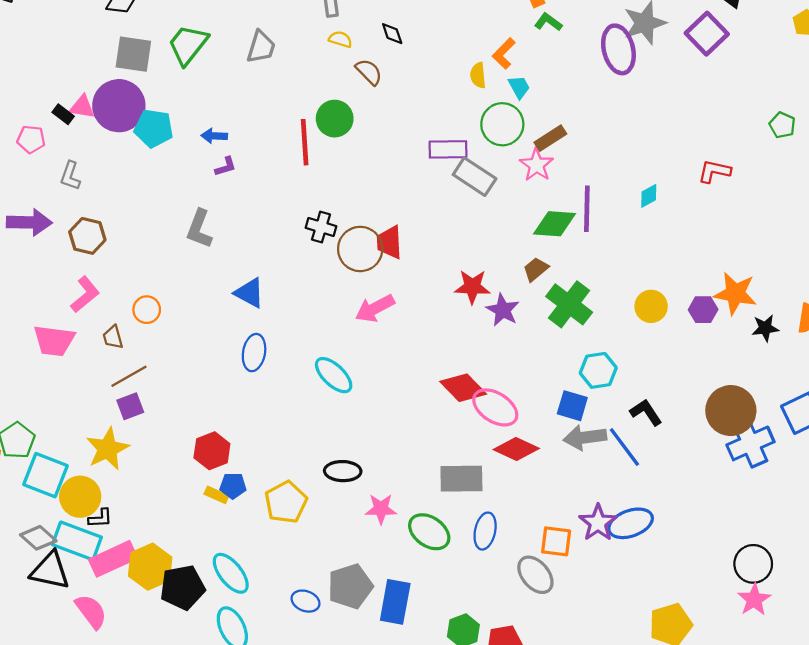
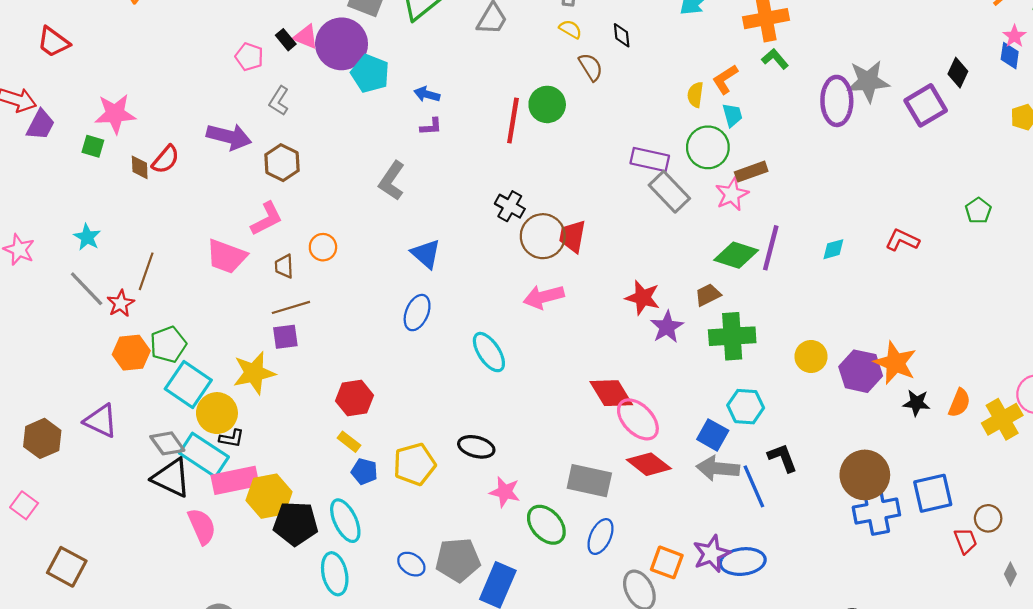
green cross: (569, 304) -> (732, 336), turned 36
purple hexagon: (703, 310) -> (861, 371), size x1.5
blue pentagon: (233, 486) -> (364, 471), moved

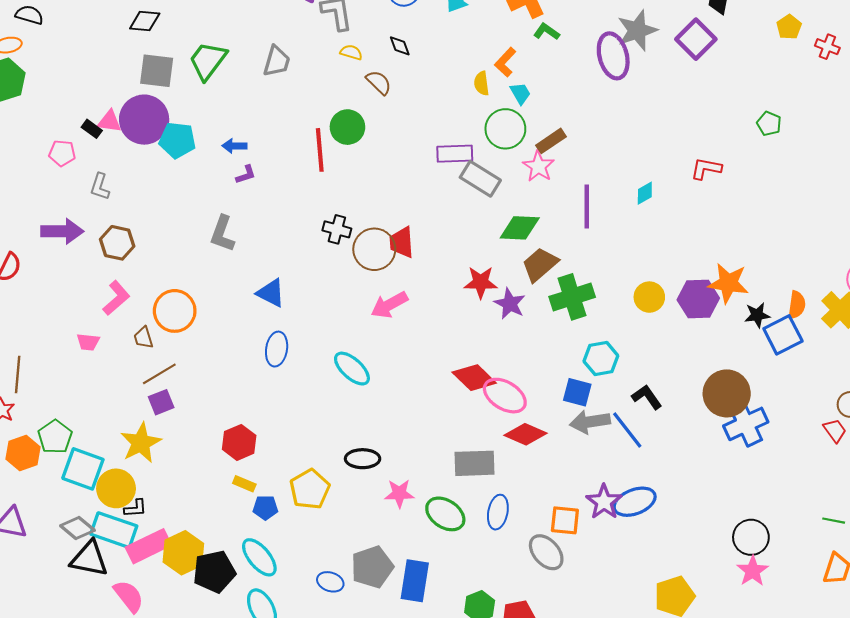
orange circle: (323, 247) -> (175, 311), size x1.6
green diamond: (736, 255) -> (520, 228), moved
pink trapezoid: (227, 256) -> (88, 342), size x0.6
brown trapezoid: (708, 295) -> (540, 265), size x1.5
blue square: (933, 493) -> (783, 335), moved

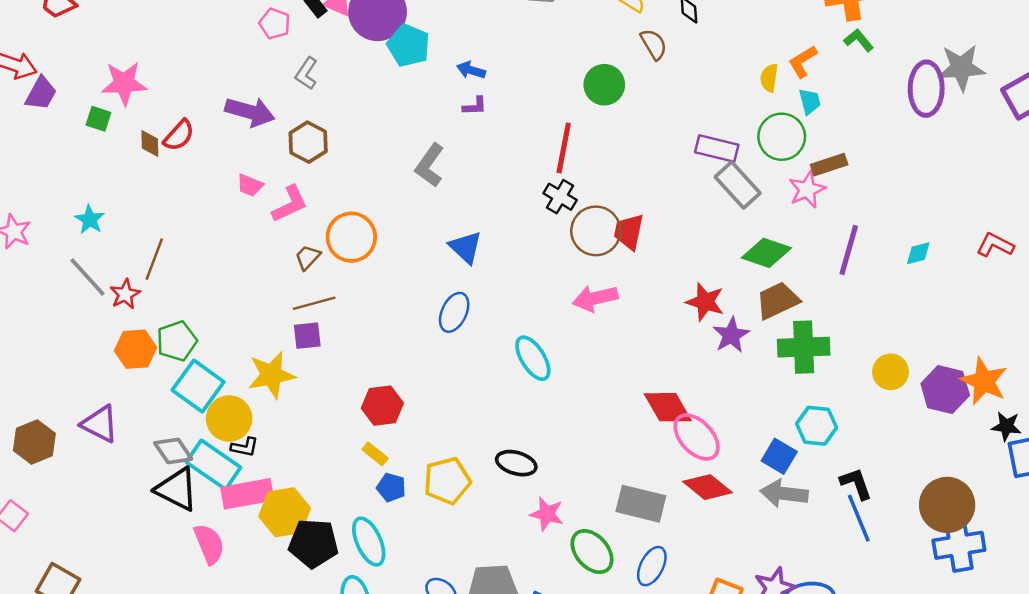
red line: (320, 150) -> (564, 148), moved
brown trapezoid: (143, 338) -> (308, 257), turned 45
pink trapezoid: (88, 342) -> (250, 185), moved
blue line: (627, 430) -> (859, 518), moved

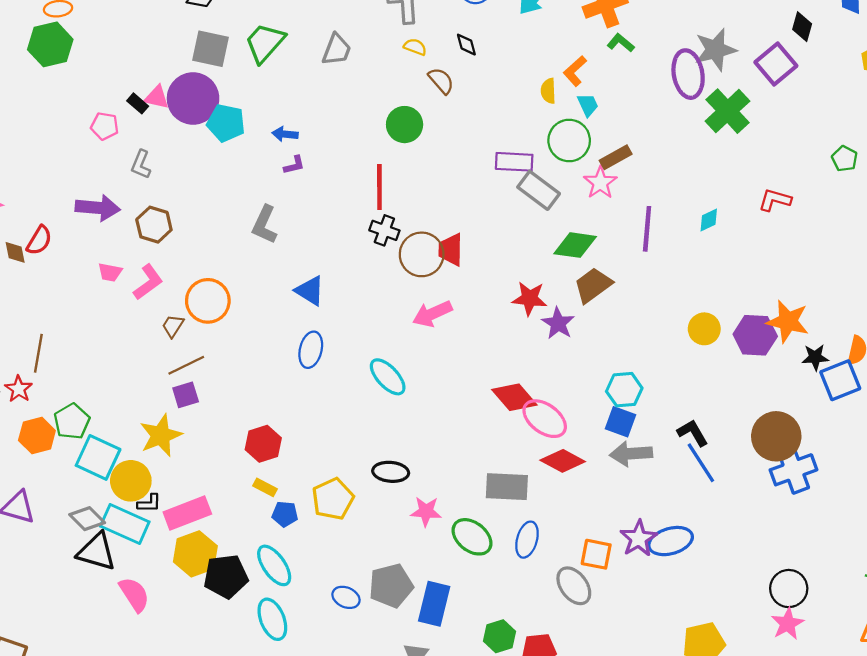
green cross: (804, 347) -> (727, 111), moved, turned -30
cyan hexagon: (817, 426) -> (624, 390), moved
pink rectangle: (247, 494) -> (187, 513), moved

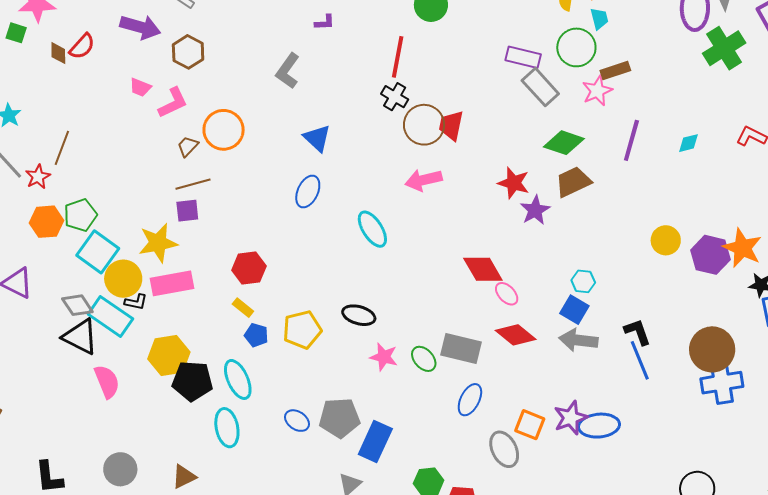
cyan hexagon: (624, 390) -> (583, 281), size x0.7
pink ellipse: (545, 419) -> (507, 294), size x0.6
pink rectangle: (187, 513) -> (172, 283), moved
green ellipse: (472, 537) -> (424, 359), moved, size x0.7

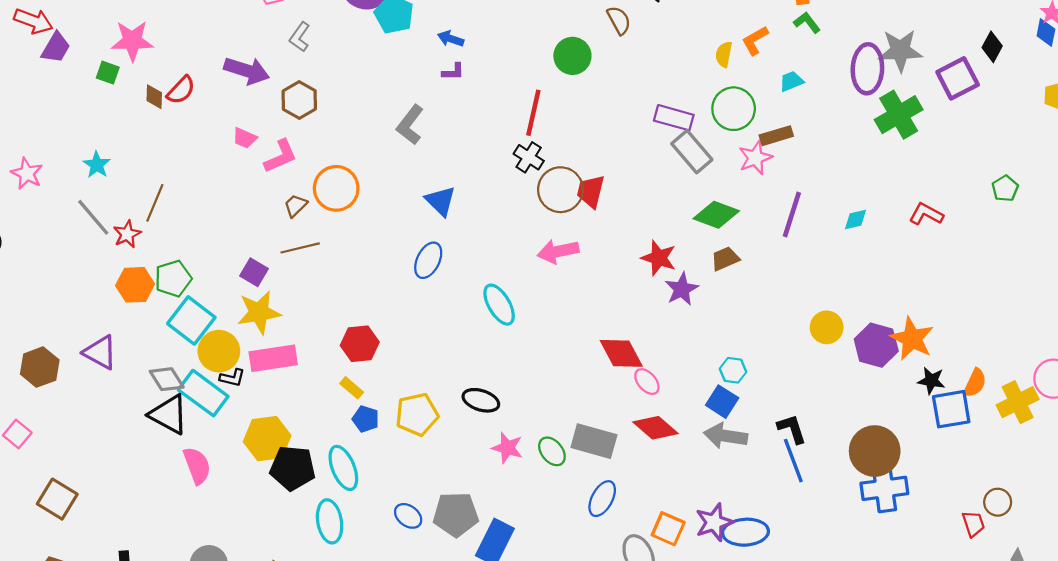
cyan trapezoid: (599, 19) -> (791, 81), moved, turned -100
brown trapezoid: (573, 182) -> (725, 259), size x0.7
purple square: (187, 211) -> (254, 272), moved, turned 35

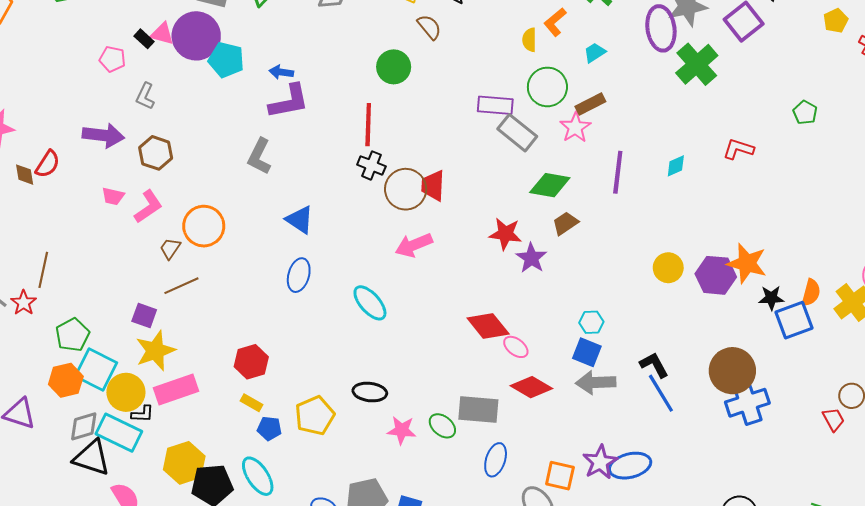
purple L-shape: (453, 72) -> (289, 101), size x2.0
orange hexagon: (135, 285) -> (66, 380), moved
gray diamond: (167, 379) -> (84, 426), turned -64

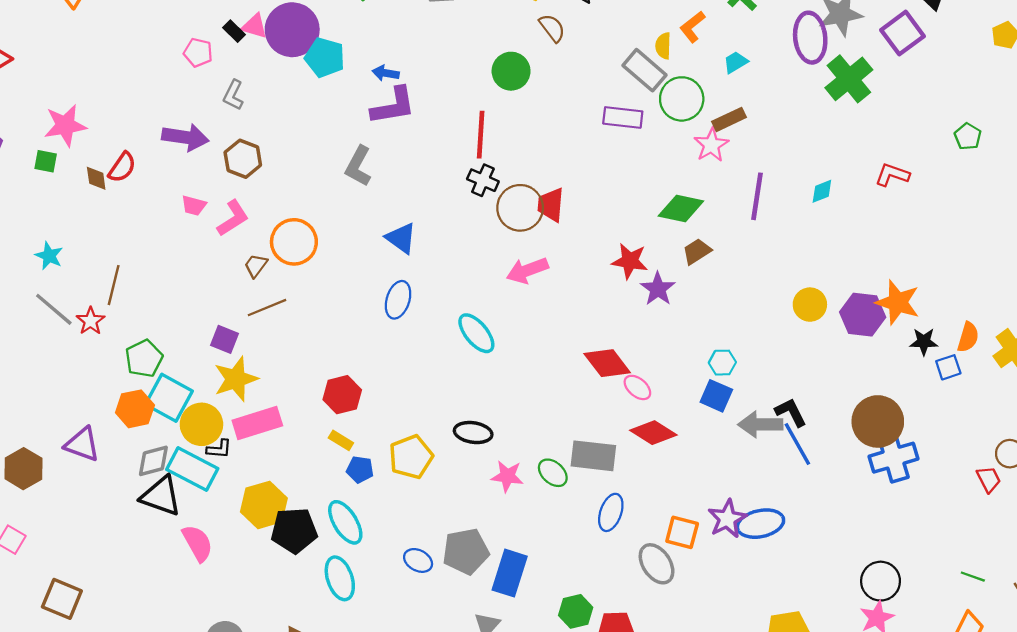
gray rectangle: (517, 133) -> (644, 70), moved
blue square: (794, 320) -> (948, 367), size x0.6
gray arrow: (596, 382) -> (760, 424), moved

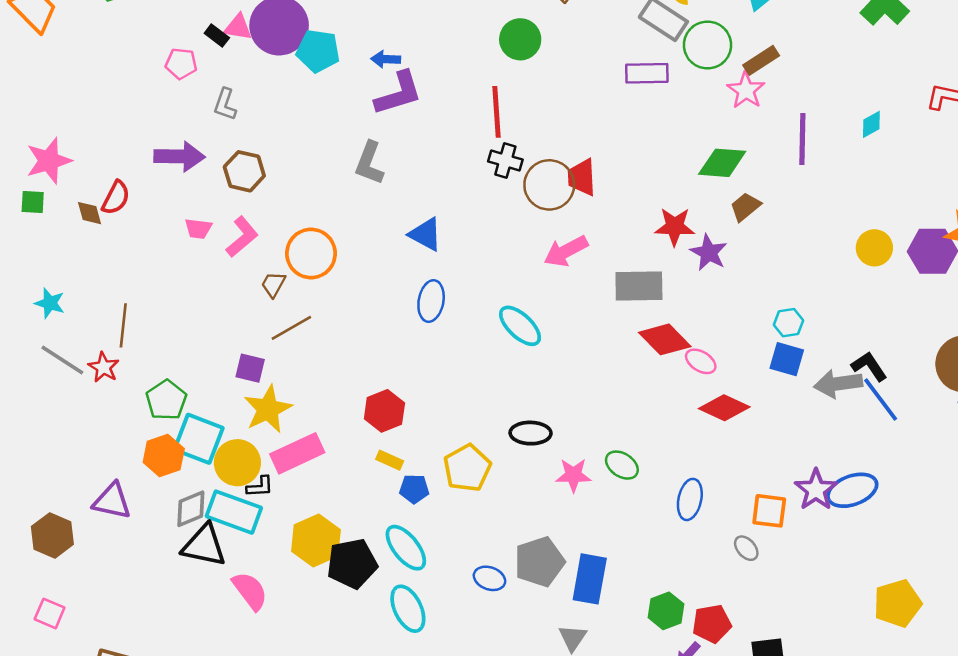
gray rectangle: (593, 456) -> (639, 286), moved
gray ellipse: (657, 564) -> (746, 548), size x0.6

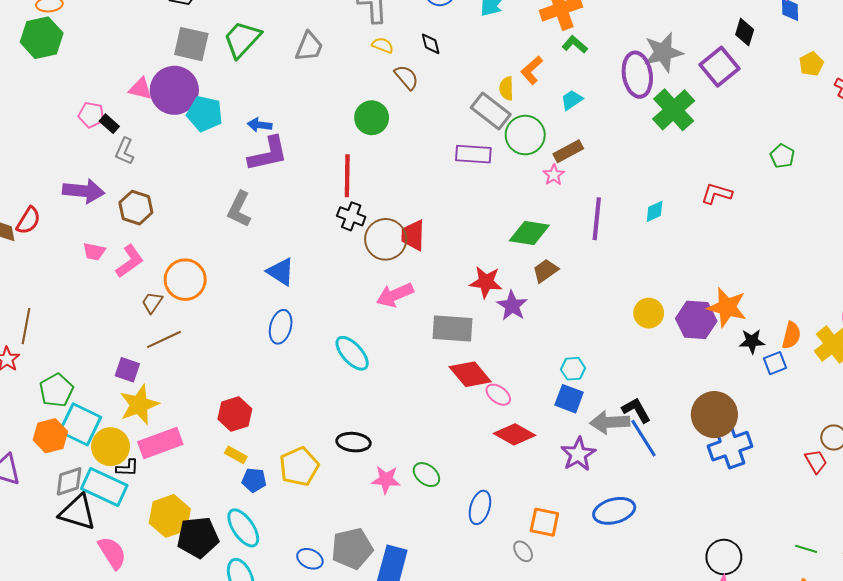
black rectangle: (217, 36) -> (109, 124), moved
pink star: (746, 90) -> (554, 175), size x0.7
purple star: (816, 490) -> (578, 454), moved

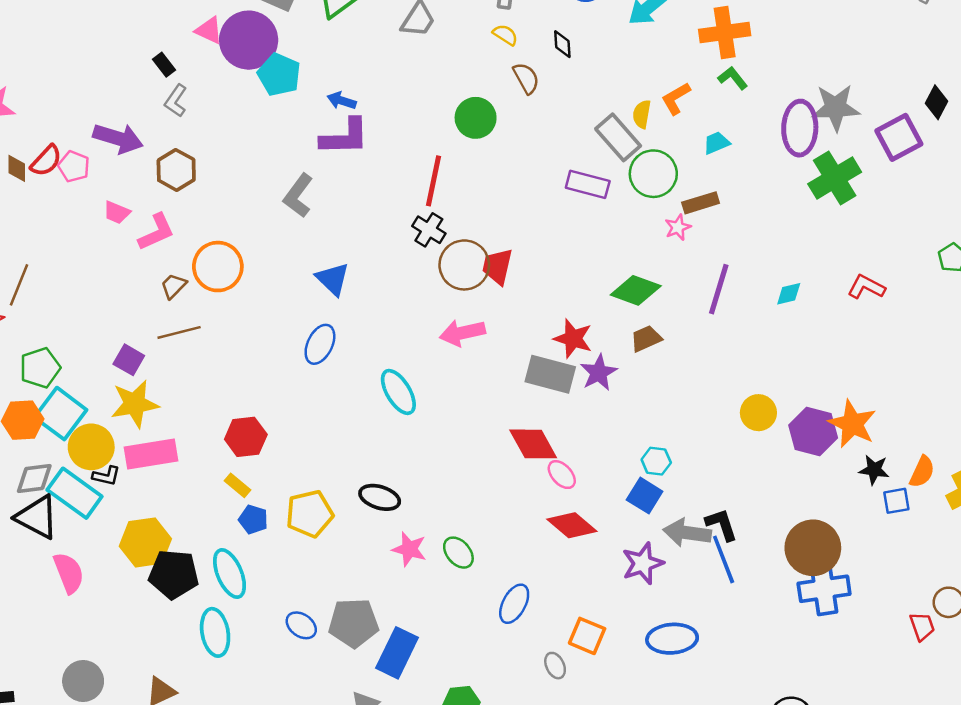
pink pentagon: (91, 115) -> (74, 166), moved
gray rectangle: (452, 329) -> (550, 374), moved

